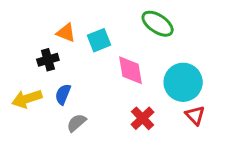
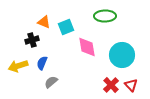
green ellipse: (158, 24) -> (105, 16), turned -35
red triangle: (195, 115) -> (131, 85), moved
red cross: (143, 118) -> (111, 85), moved

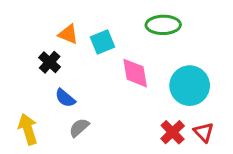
black cross: (32, 40) -> (50, 62), turned -32
blue semicircle: (42, 63) -> (65, 98), turned -72
yellow arrow: (18, 66) -> (28, 129), moved, turned 90

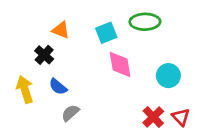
cyan square: (102, 42) -> (106, 33), moved
cyan circle: (190, 86) -> (168, 76), size x0.7
yellow arrow: (28, 129) -> (25, 89), moved

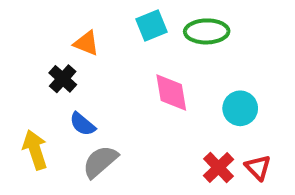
cyan square: (106, 33) -> (151, 26), moved
yellow arrow: (25, 89) -> (35, 150), moved
gray semicircle: (70, 113) -> (100, 162), size x1.4

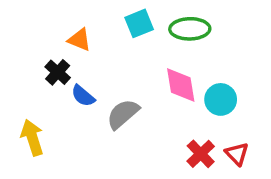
pink diamond: (171, 93) -> (181, 85), moved
blue semicircle: (82, 124) -> (83, 96), moved
gray semicircle: (100, 162) -> (123, 114), moved

